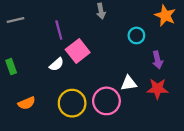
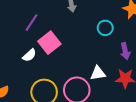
purple line: (59, 30) -> (31, 23), turned 48

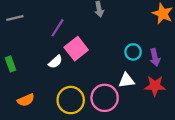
cyan circle: (105, 28) -> (133, 52), moved

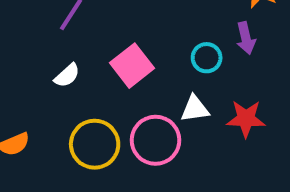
pink square: (76, 49) -> (132, 66), moved
purple arrow: (155, 57) -> (246, 38), moved

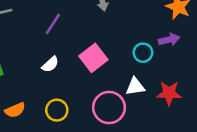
purple arrow: (246, 38) -> (169, 40), turned -90
yellow circle: (95, 144) -> (57, 110), moved, size x0.7

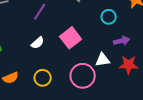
purple arrow: (169, 40) -> (122, 41), moved
cyan circle: (143, 53) -> (109, 17), moved

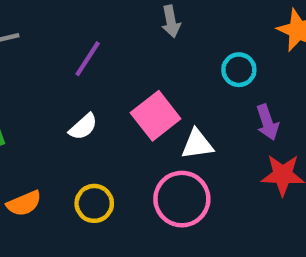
purple arrow: (122, 41) -> (267, 122), turned 84
white triangle: (103, 60) -> (197, 144), moved

